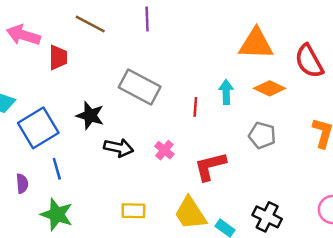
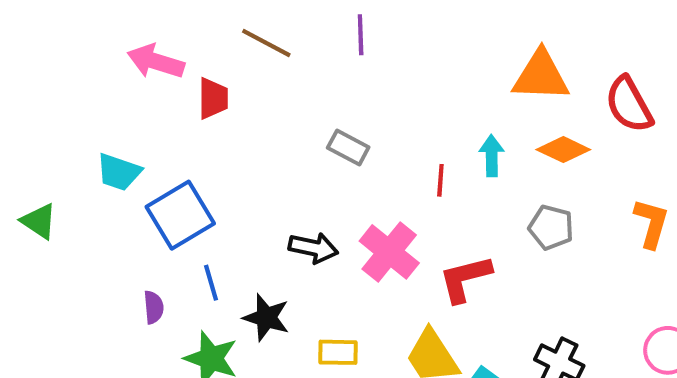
gray rectangle: (140, 87) -> (348, 147), size x0.6
black star: (90, 116) -> (266, 318), moved
pink cross: (164, 150) -> (389, 252), size x1.8

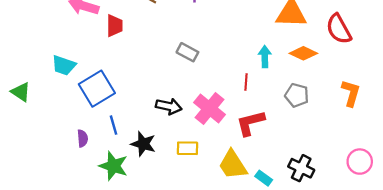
red line: (440, 180) -> (246, 82), moved
yellow rectangle: (338, 352) -> (187, 148), moved

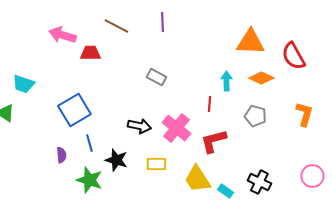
red trapezoid: (115, 26) -> (90, 53), turned -90
cyan trapezoid: (64, 65) -> (23, 84), moved

